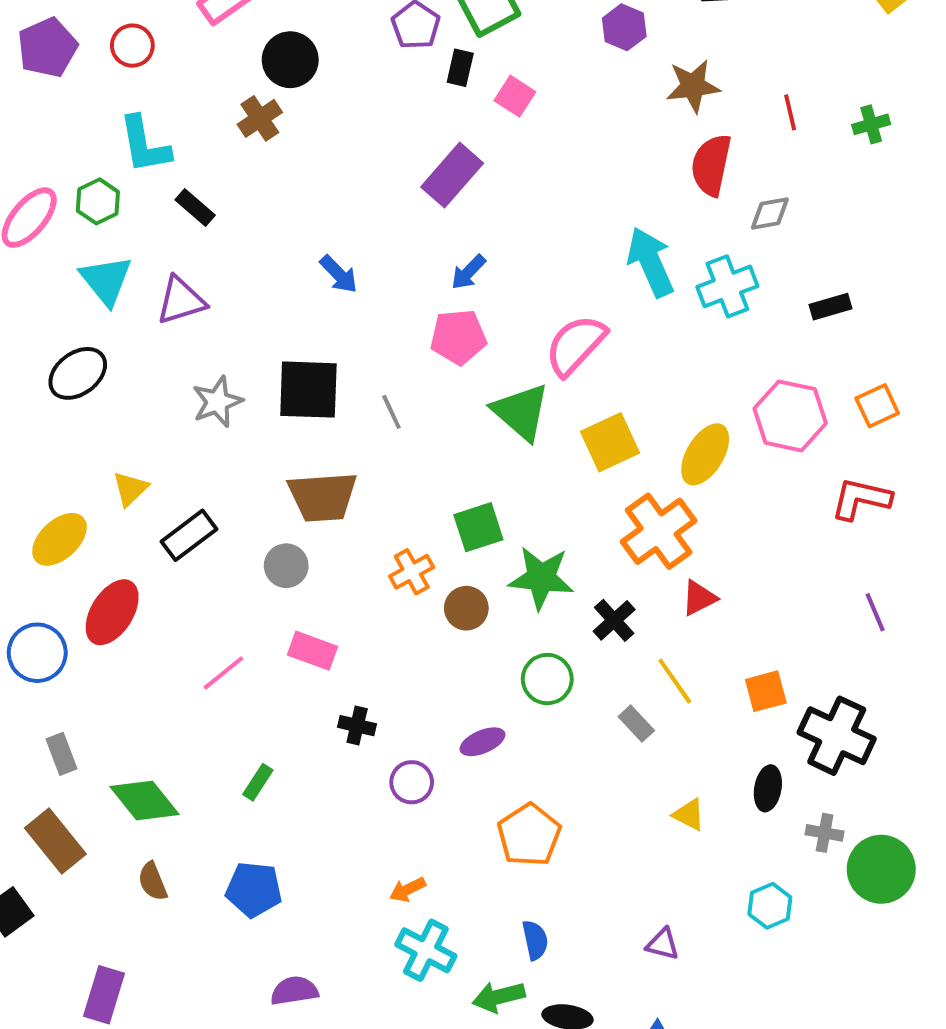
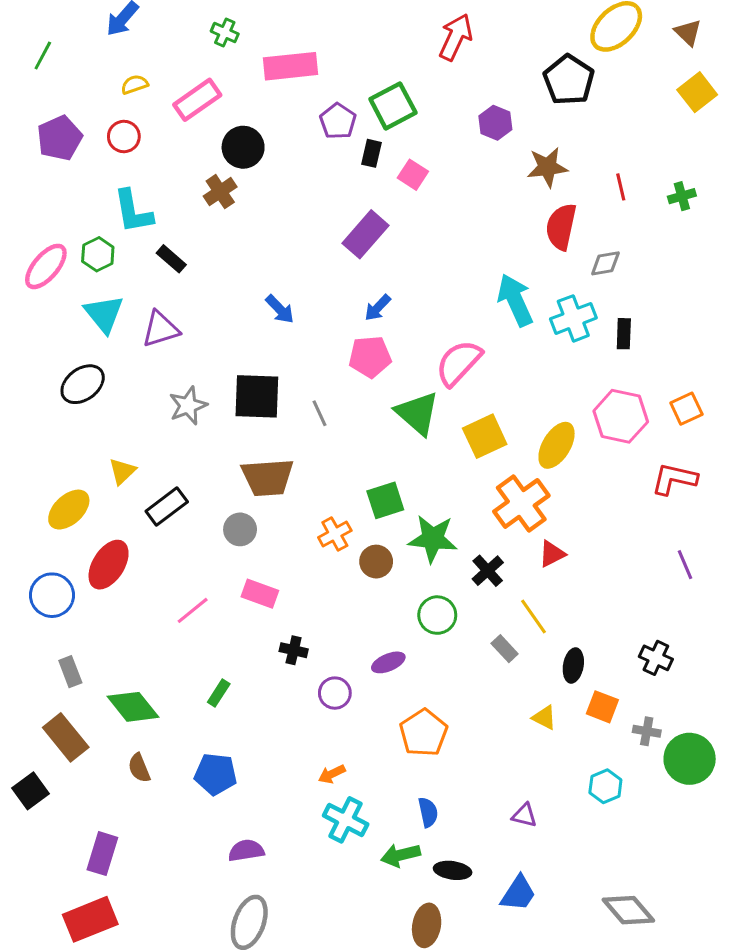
black rectangle: (831, 307) -> (624, 334), moved, turned -72
orange square: (766, 691) -> (602, 707), moved, turned 36
black cross: (837, 736) -> (656, 658), size x0.6
black ellipse: (768, 788) -> (573, 666), moved

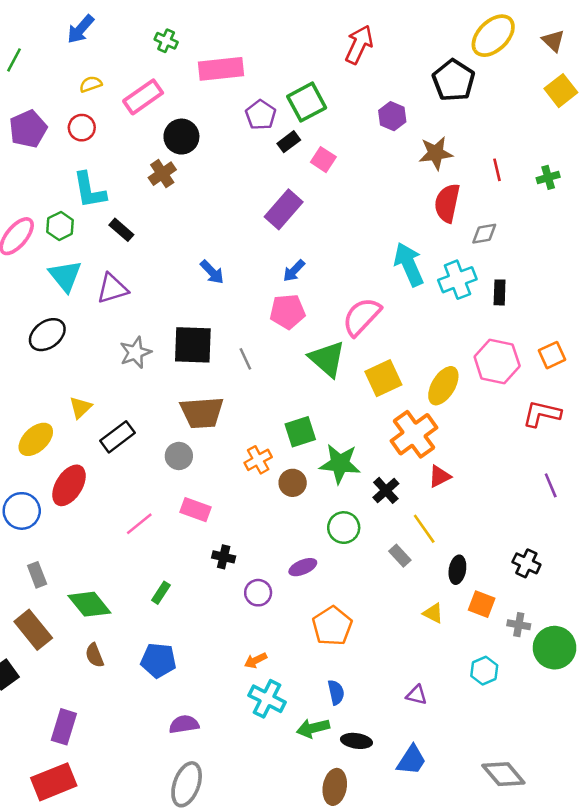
black rectangle: (372, 153) -> (289, 142), turned 40

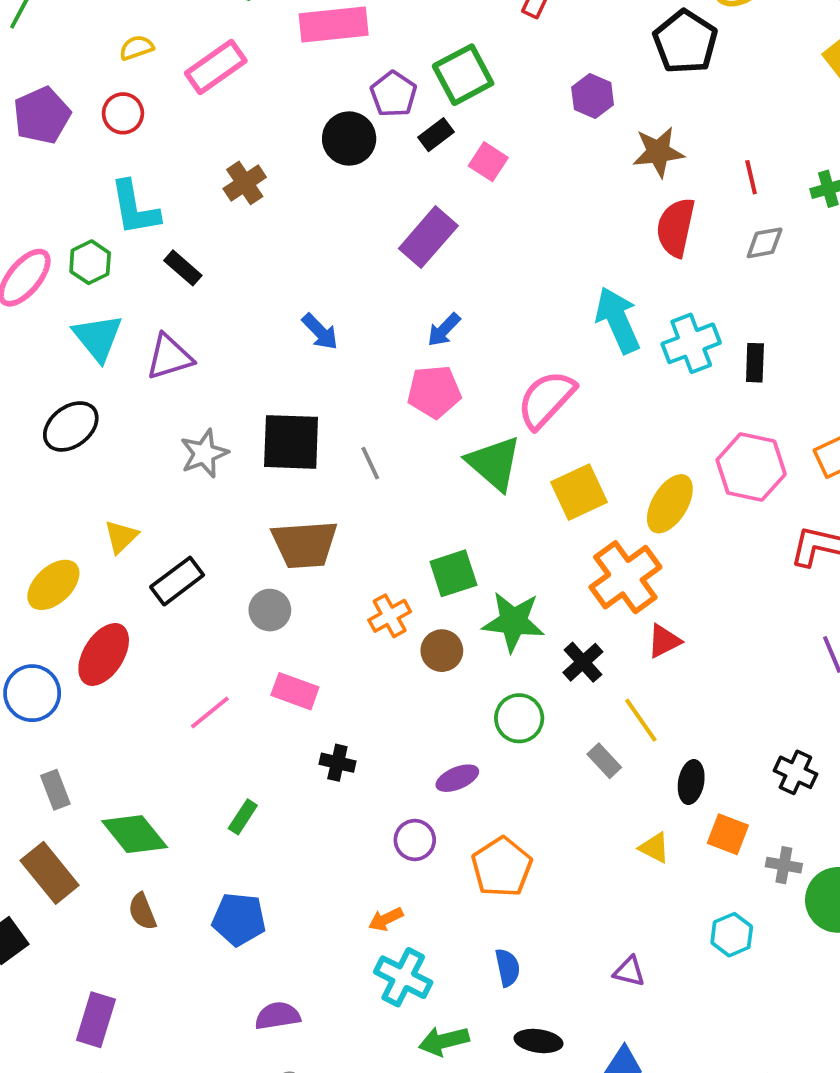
black circle: (181, 137) -> (349, 139), moved
gray diamond: (484, 234) -> (765, 243), moved
purple circle: (258, 593) -> (415, 840), moved
green arrow: (313, 728) -> (444, 1041), moved

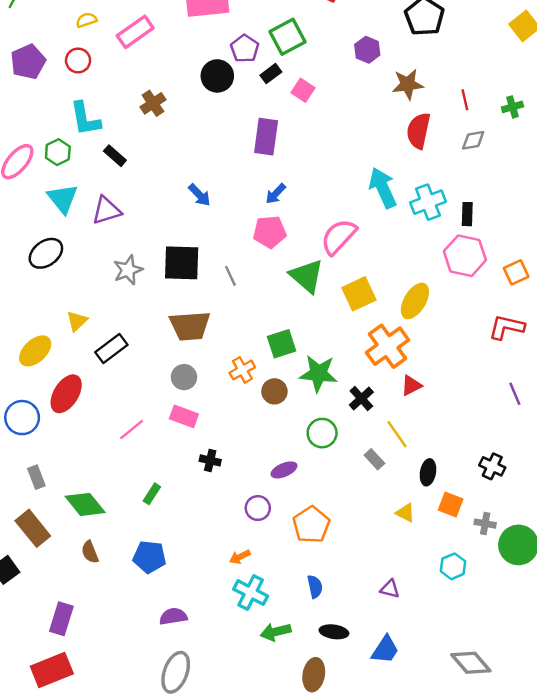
purple rectangle: (428, 237) -> (266, 137), turned -33
pink hexagon: (751, 467) -> (465, 256), moved
gray circle: (270, 610) -> (184, 377), moved

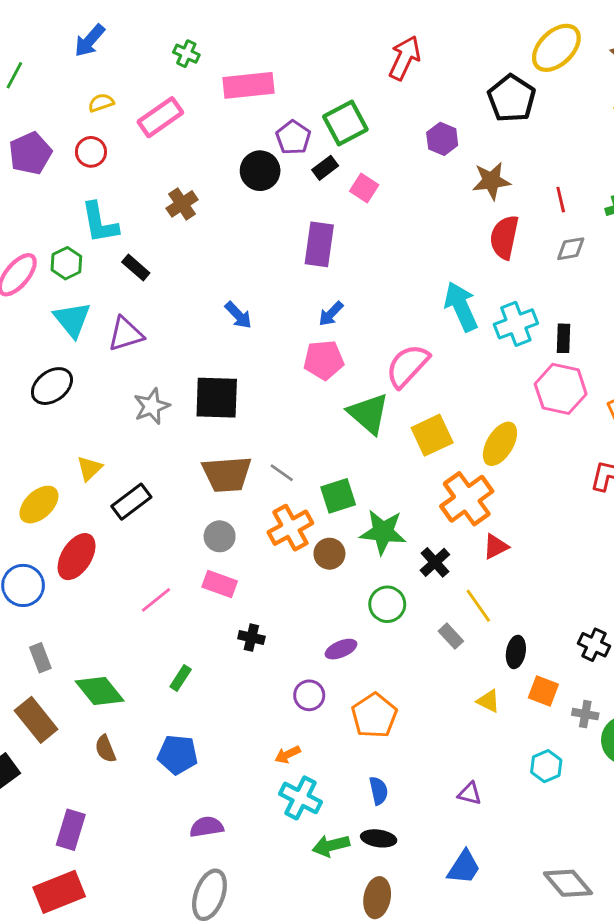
gray line: (230, 276) -> (282, 473), moved, turned -30
orange cross: (242, 370) -> (290, 528), size x1.4
black ellipse: (334, 632) -> (379, 838), moved

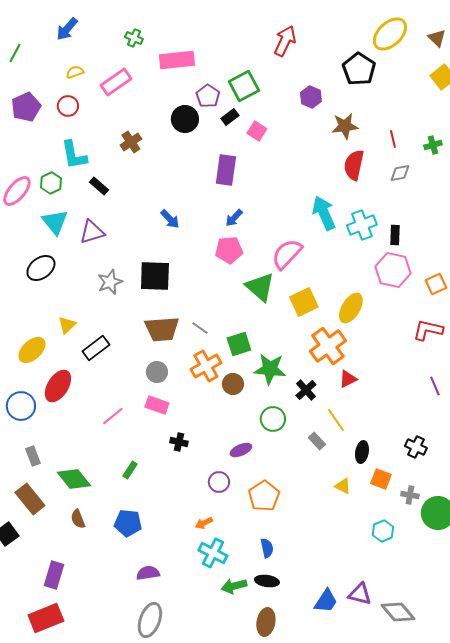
purple triangle: (470, 794) -> (360, 594), moved, size x1.4

